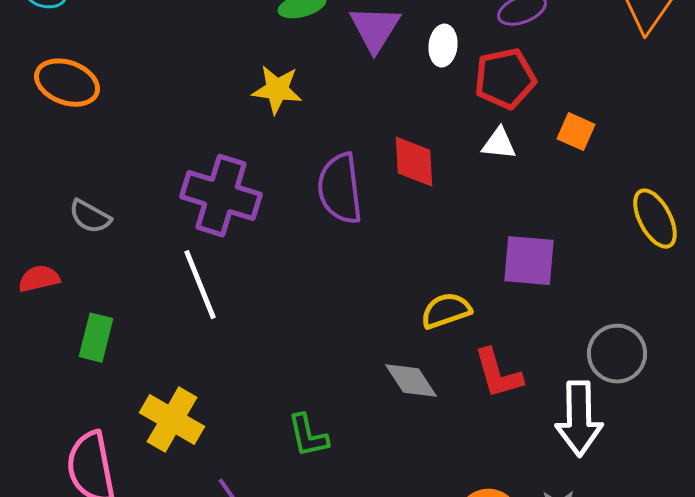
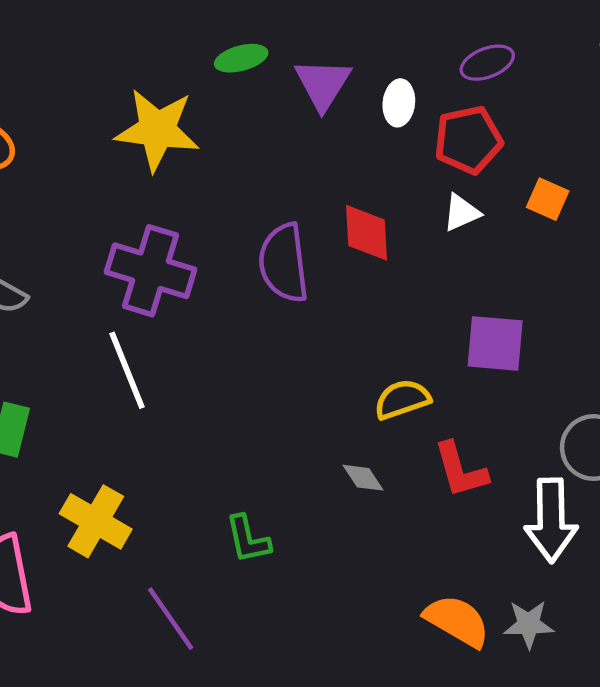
yellow star: (277, 90) -> (157, 130), moved, size x1.5
white triangle: (499, 144) -> (462, 213), turned -30
gray diamond: (411, 381) -> (363, 478), size x0.7

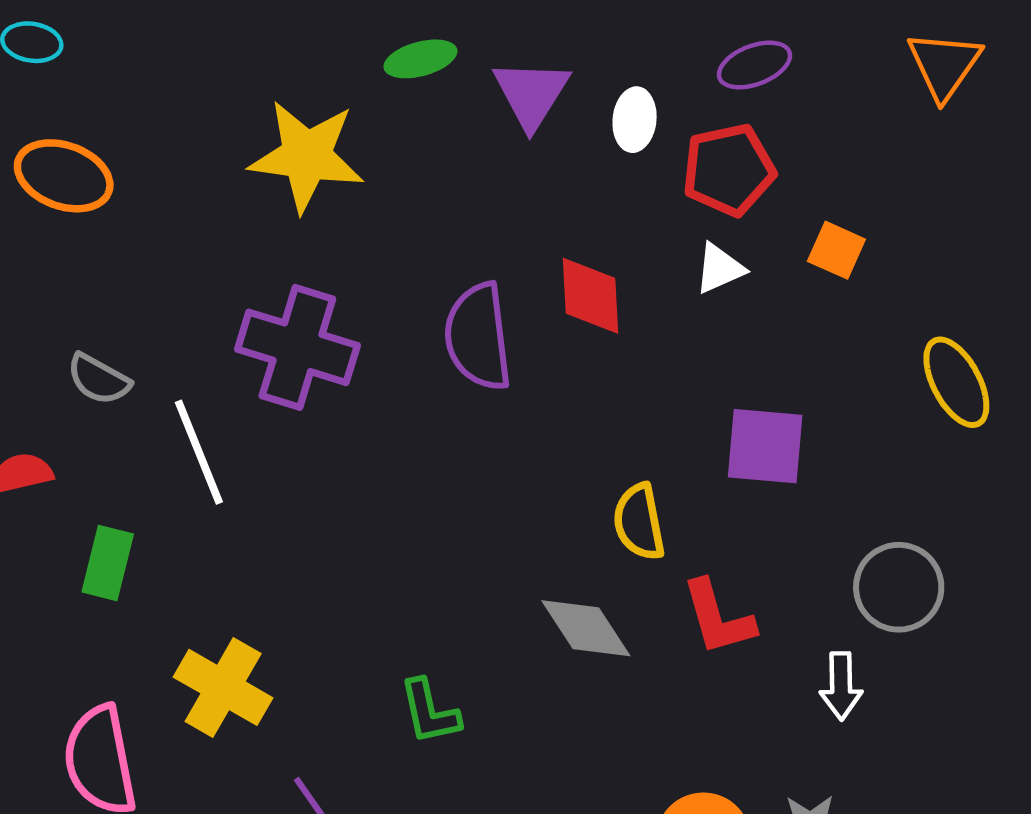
white line: (127, 370) -> (199, 452), moved
yellow semicircle: (402, 399) -> (639, 522), turned -82
gray diamond: (363, 478) -> (586, 628), size x1.6
white arrow: (551, 520) -> (841, 686), size x0.6

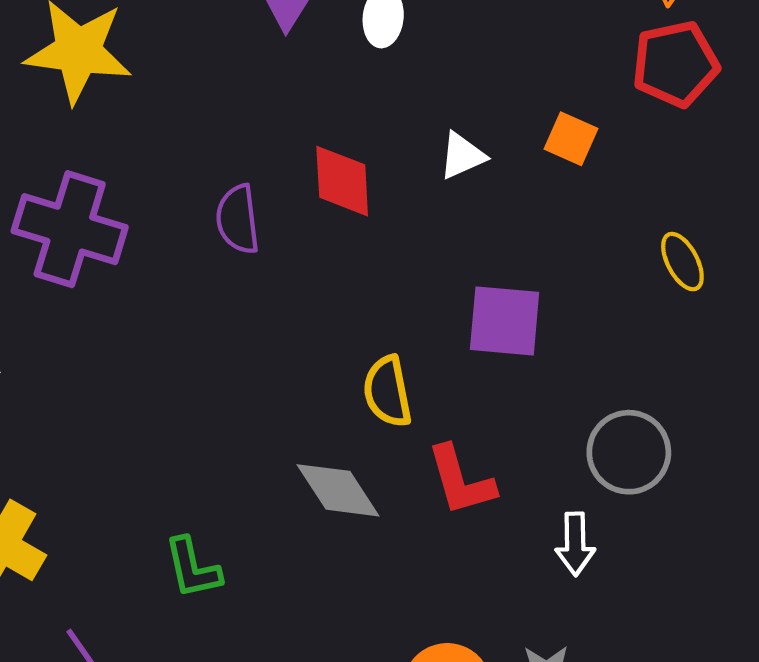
red pentagon: (729, 170) -> (675, 64), moved
purple semicircle: (478, 337) -> (238, 219), size x0.7
yellow ellipse: (956, 382) -> (682, 262), size x0.7

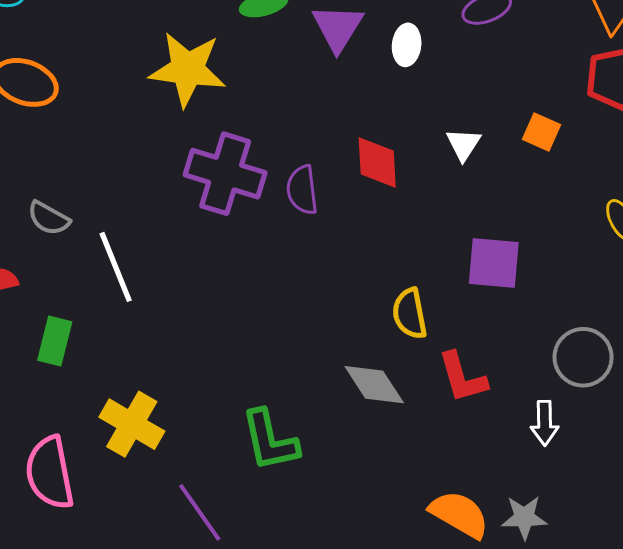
white triangle: (462, 156) -> (463, 144), turned -33
purple cross: (70, 229) -> (225, 174), moved
green L-shape: (193, 568) -> (270, 440), size x1.4

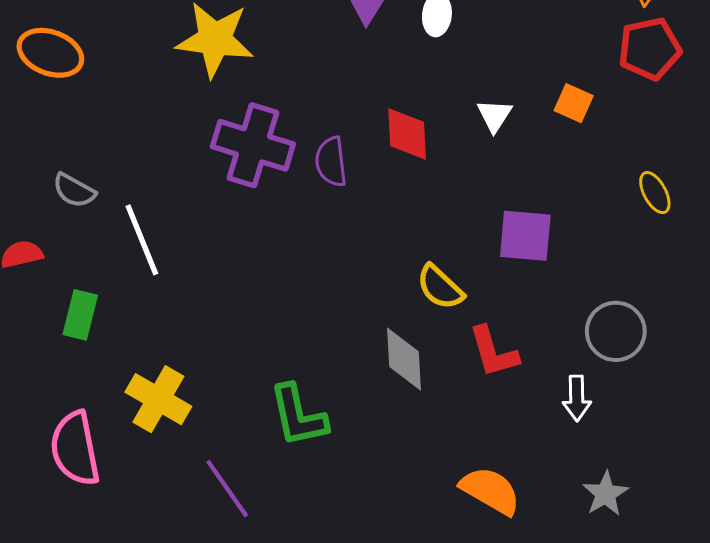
yellow semicircle: (410, 314) -> (440, 287), turned -36
gray diamond: (374, 385) -> (404, 359), turned 30
gray star: (524, 517) -> (605, 494), moved, turned -30

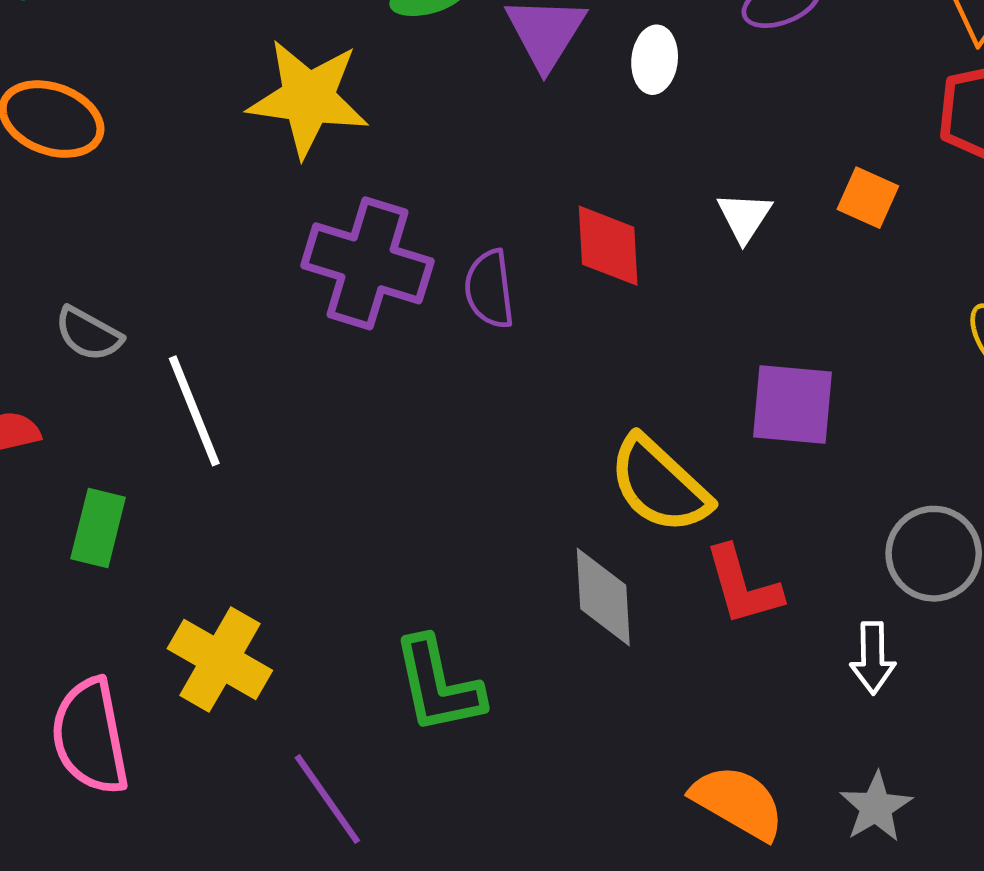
yellow semicircle: (440, 287) -> (659, 485), size x1.4
gray star: (605, 494) -> (876, 807), moved

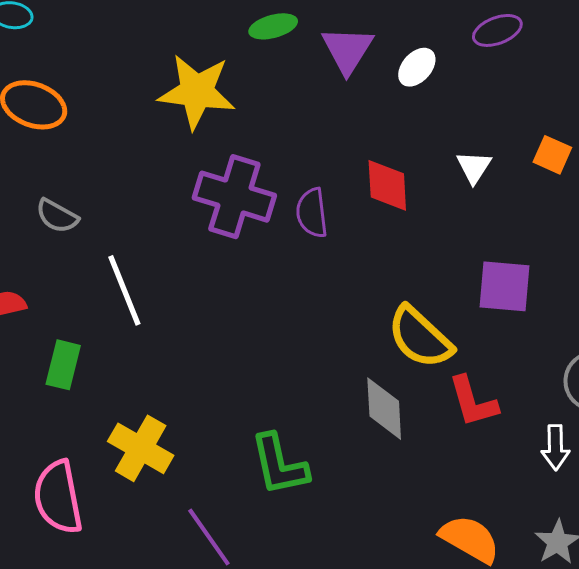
white ellipse: (655, 60) -> (417, 67), turned 36
gray semicircle: (88, 334) -> (57, 216), moved

